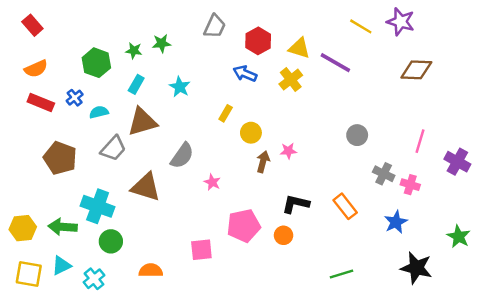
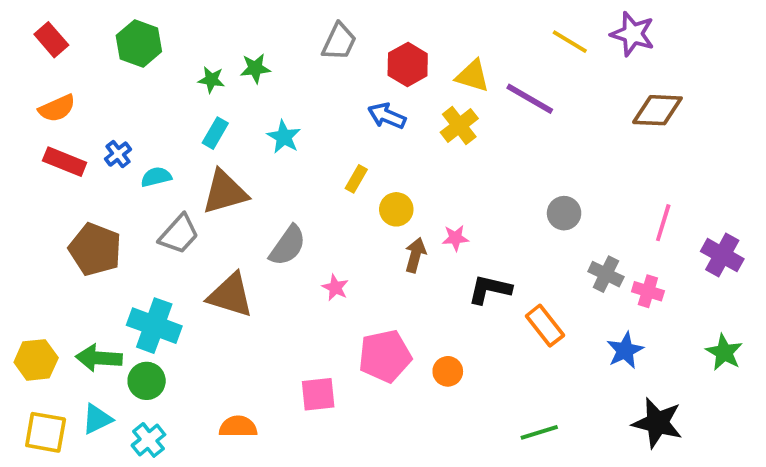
green hexagon: (96, 63) -> (139, 43), moved
black L-shape: (296, 204) -> (490, 289), moved
green star: (459, 237) -> (724, 352), moved
green circle: (111, 241) -> (147, 381), moved

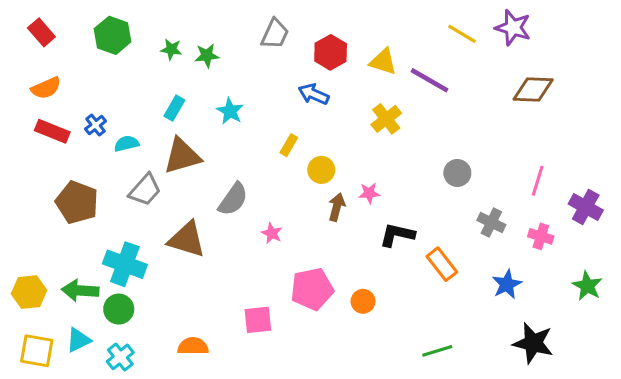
green star: (211, 80) -> (171, 49), moved
yellow cross: (459, 125) -> (386, 119), moved
pink cross: (648, 291) -> (541, 236), moved

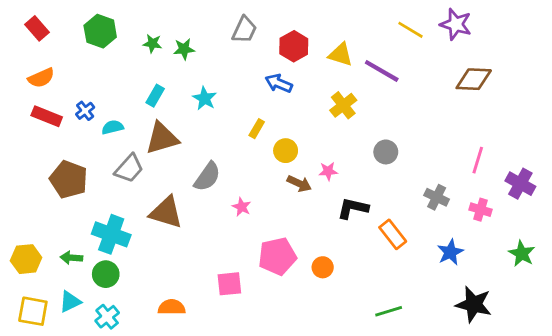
gray circle: (457, 173) -> (386, 152), moved
brown arrow: (337, 207) -> (299, 184), turned 100
green arrow: (80, 290) -> (71, 258), size x0.7

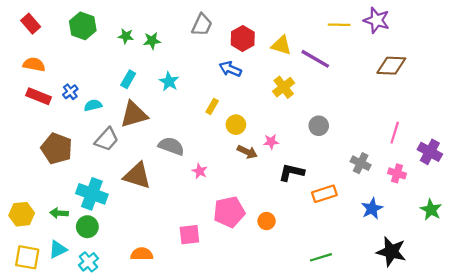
yellow line: (411, 30) -> (339, 25), turned -30
orange semicircle: (41, 78) -> (34, 65), turned -145
gray semicircle: (207, 177) -> (171, 146), turned -105
orange rectangle: (393, 234) -> (324, 194), turned -70

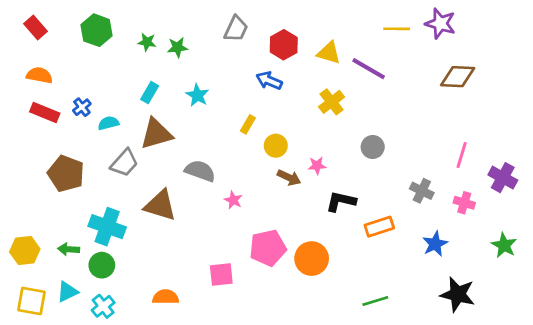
orange circle: (267, 221) -> (312, 259), size x1.6

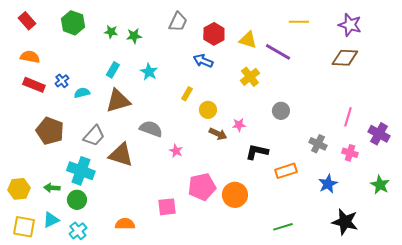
purple star: (440, 24) -> (350, 25), moved
gray trapezoid: (124, 163) -> (94, 136), moved

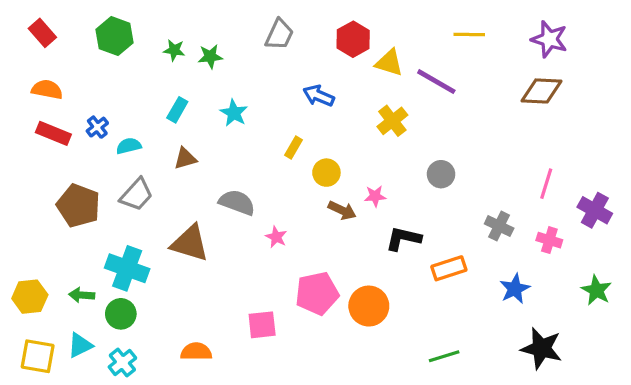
red hexagon: (214, 34) -> (353, 39), moved
brown triangle: (118, 101) -> (185, 158), size x0.6
gray trapezoid: (94, 136) -> (137, 195), moved

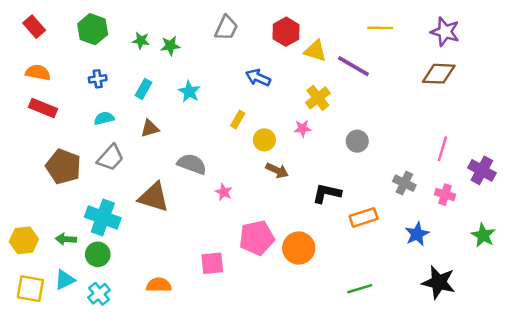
blue cross: (97, 127) -> (98, 79), moved, turned 30
pink star: (375, 196) -> (303, 128), moved

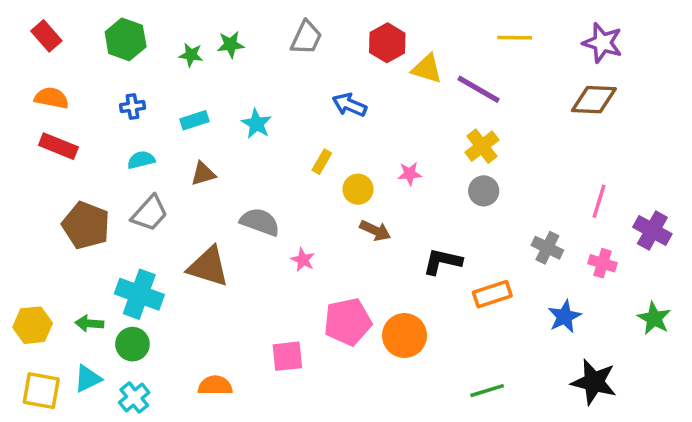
green star: (170, 46) -> (231, 45), moved
cyan rectangle: (144, 89) -> (194, 120), turned 42
yellow cross: (318, 98) -> (482, 146), moved

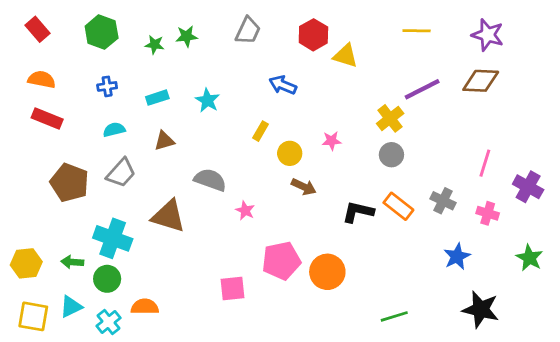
purple line: (479, 89) -> (422, 89), moved, turned -57
orange rectangle: (492, 294) -> (398, 206), moved, turned 56
orange semicircle: (215, 385) -> (145, 307), moved

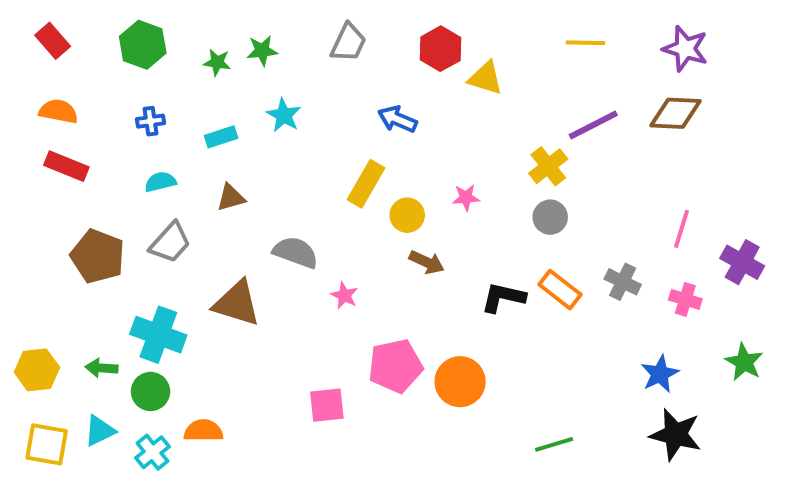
cyan star: (207, 100) -> (284, 115), moved
yellow rectangle: (260, 131) -> (366, 184), size x1.6
blue star: (457, 256) -> (660, 374), moved

